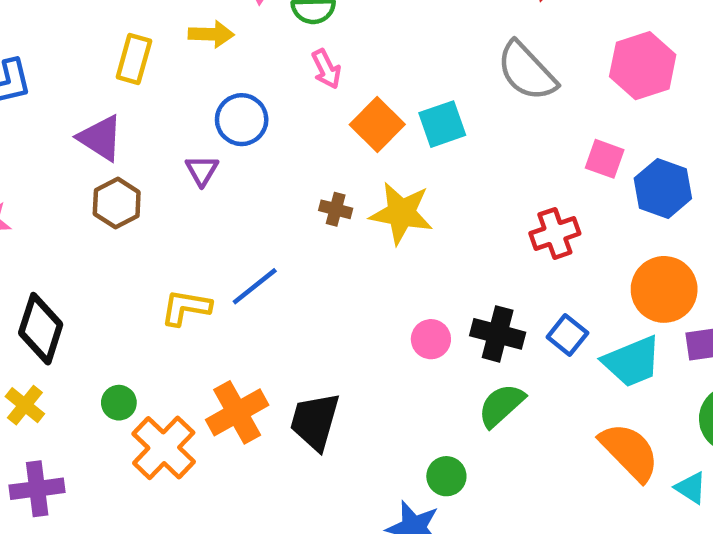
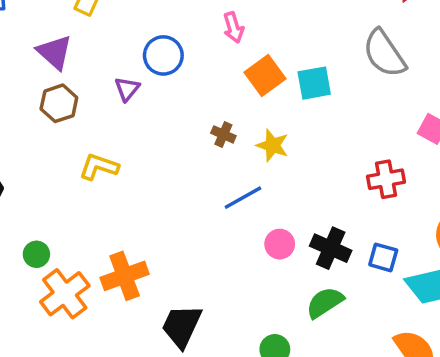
yellow star: (401, 213) -> (273, 145), size x0.7
blue line: (255, 286) -> (243, 198), moved
yellow L-shape: (186, 308) -> (99, 167), moved
blue square: (567, 335) -> (383, 257), turned -32
black trapezoid: (315, 421) -> (182, 326), moved

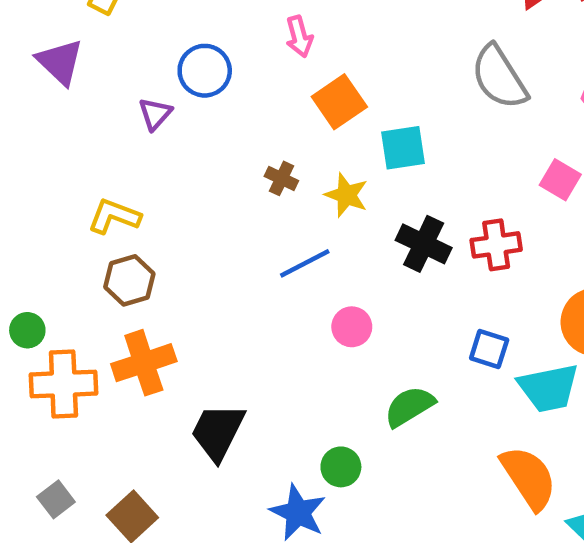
cyan square: (314, 83) -> (403, 148), moved
brown hexagon: (59, 103) -> (129, 280), moved
black cross: (331, 248) -> (424, 244), moved
orange cross: (65, 294) -> (63, 384), turned 33

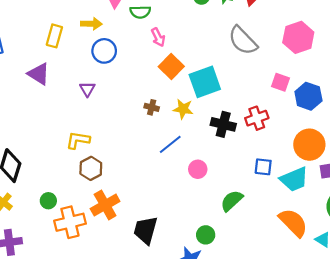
pink arrow: (299, 36) -> (158, 37), moved
blue circle: (205, 71) -> (104, 51), moved
cyan square: (403, 148) -> (205, 82), size x1.4

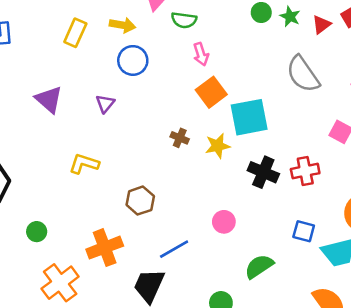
purple triangle: (39, 74) -> (49, 99), moved
yellow star: (183, 109) -> (218, 146), turned -30
blue line: (170, 144) -> (174, 249), moved
brown hexagon: (91, 168) -> (140, 201), moved
orange cross: (70, 222) -> (60, 283), moved, turned -32

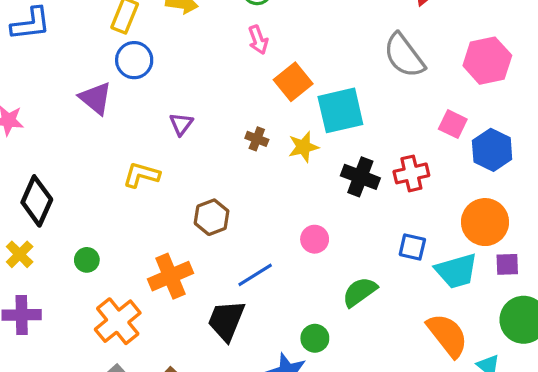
pink arrow: (201, 54) -> (258, 40), moved
blue circle: (133, 60) -> (134, 60), moved
purple triangle: (105, 104) -> (181, 124), moved

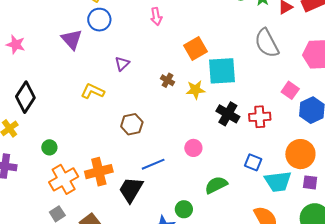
pink arrow: (258, 40) -> (156, 16), moved
green circle: (87, 260) -> (49, 147), moved
orange cross: (170, 276) -> (99, 172), moved

